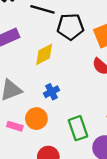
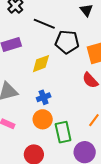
orange circle: (36, 119) -> (43, 119), moved

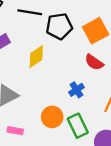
blue cross: (44, 97) -> (77, 90), moved

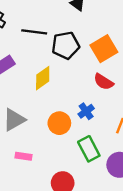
orange circle: (52, 117) -> (59, 123), moved

